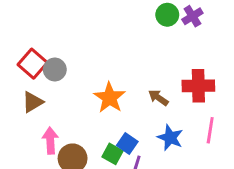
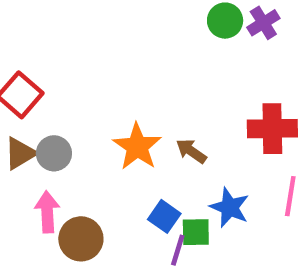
gray circle: (55, 70) -> (54, 153), moved
brown arrow: (158, 98) -> (191, 151), moved
green square: (112, 154) -> (196, 232), moved, turned -30

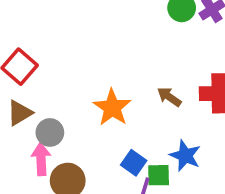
brown arrow: (191, 151) -> (169, 97), moved
gray circle: (54, 153) -> (50, 132), moved

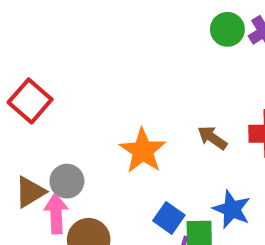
brown triangle: (20, 113) -> (30, 192), moved

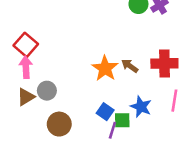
orange star: (143, 151) -> (105, 68), moved
pink arrow: (56, 214) -> (26, 67), moved

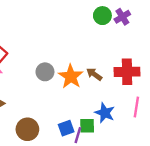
gray circle: (47, 91) -> (45, 72), moved
blue square: (105, 112) -> (66, 128), moved, turned 35

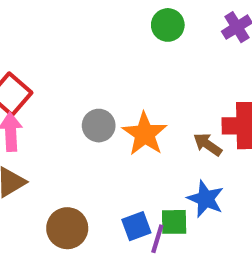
green circle: (102, 16) -> (168, 25), moved
brown arrow: (94, 74) -> (208, 144), moved

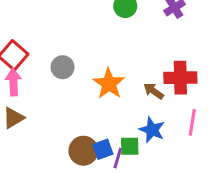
gray circle: (99, 126) -> (63, 67), moved
brown circle: (67, 228) -> (83, 151), moved

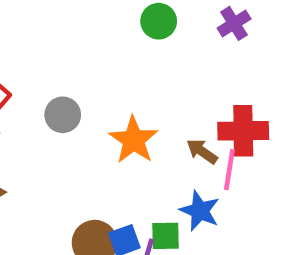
pink line: (192, 122) -> (229, 170), moved

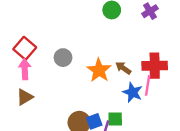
brown arrow: (202, 151) -> (123, 68), moved
blue star: (200, 211) -> (133, 92), moved

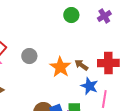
pink line: (148, 85) -> (104, 99), moved

